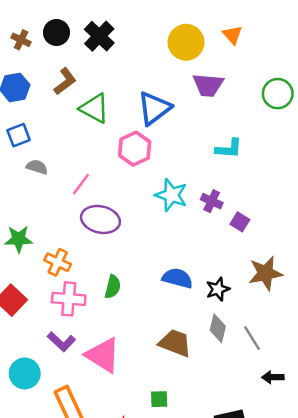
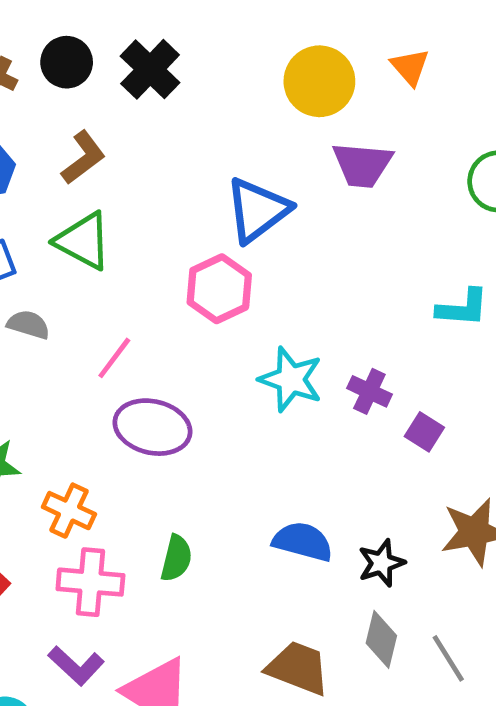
green triangle: (94, 108) -> (83, 241), moved
cyan L-shape: (229, 149) -> (463, 308), moved

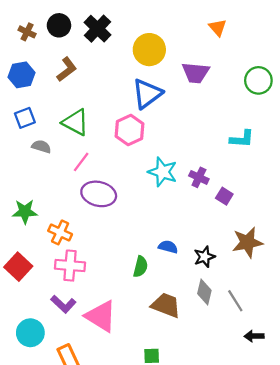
yellow circle: (319, 81) -> (149, 50), moved
green triangle: (83, 241) -> (76, 122), moved
blue semicircle: (303, 542) -> (168, 247), size x0.7
green semicircle: (176, 558) -> (141, 267), moved

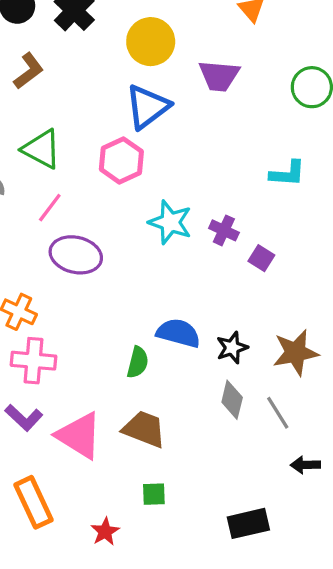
brown star: (247, 242) -> (296, 353), moved
blue semicircle: (168, 247) -> (178, 333), size x1.5
brown trapezoid: (166, 305) -> (144, 429), moved

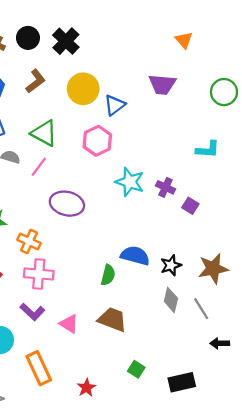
yellow circle: (151, 42) -> (83, 89), moved
blue triangle: (147, 107) -> (115, 105), size x0.7
pink line: (50, 208) -> (39, 167), moved
pink triangle: (79, 436) -> (69, 324), size x0.6
green square: (154, 494) -> (136, 369), moved, turned 35

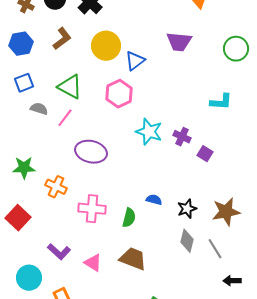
blue semicircle: (135, 256) -> (154, 200), size x0.6
pink cross: (39, 274) -> (92, 209), moved

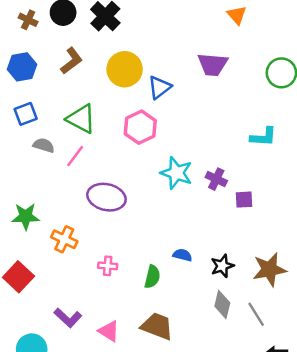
purple square: (205, 154) -> (244, 200), turned -35
pink cross: (92, 209) -> (108, 266), size x0.6

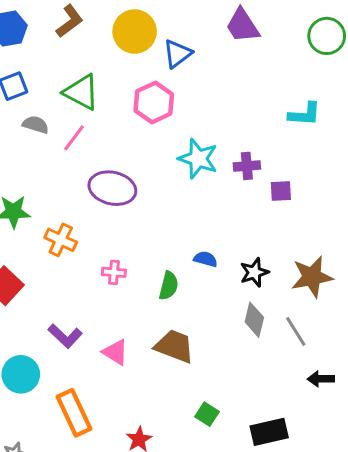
purple trapezoid: (213, 64) -> (242, 26), turned 52
purple cross: (216, 179) -> (247, 166), turned -30

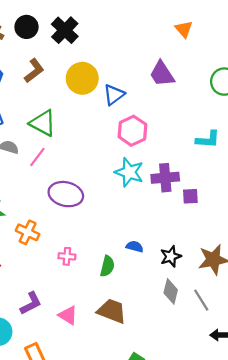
pink hexagon: (154, 102) -> (132, 131), moved
purple cross: (247, 166) -> (165, 178), size x1.4
purple L-shape: (65, 336) -> (31, 303), turned -70

